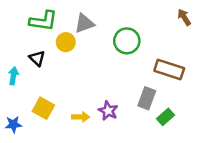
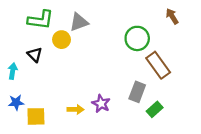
green circle: (127, 41) -> (137, 38), moved
brown rectangle: (169, 70) -> (158, 65), turned 36
yellow square: (43, 108) -> (36, 116), moved, turned -30
blue star: (13, 124) -> (16, 102), moved

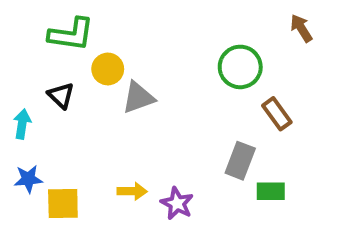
gray triangle: (79, 22) -> (138, 98), moved
brown rectangle: (158, 65) -> (277, 114), size x0.7
purple star: (101, 104) -> (177, 203), moved
green rectangle: (155, 109) -> (271, 191), turned 42

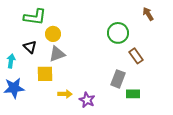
gray triangle: (138, 98) -> (57, 54), moved
blue star: (28, 179) -> (14, 88), size x1.5
yellow square: (63, 203) -> (45, 74), moved

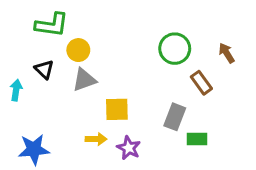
brown arrow: (148, 14) -> (227, 53), moved
yellow square: (45, 74) -> (117, 109), moved
blue star: (14, 88) -> (34, 149), moved

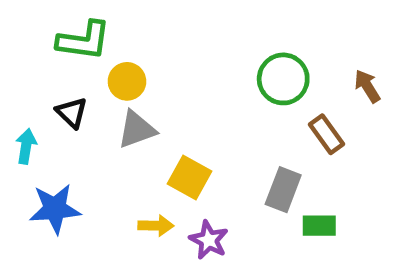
yellow square: (117, 109) -> (189, 178), turned 30
blue star: (34, 149) -> (55, 209), moved

